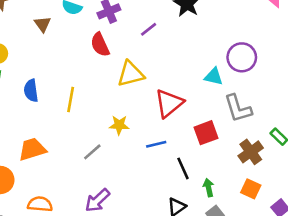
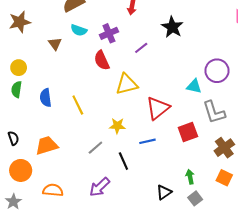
yellow line: (71, 100) -> (78, 105), turned -36
black line: (183, 168) -> (123, 161), moved

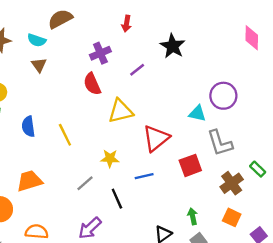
cyan semicircle: (79, 30) -> (37, 40), moved

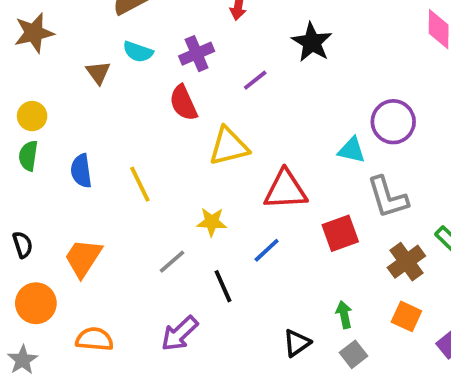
cyan semicircle: (37, 40) -> (138, 52), moved
red triangle: (156, 138) -> (285, 190), turned 36
blue line: (144, 176) -> (267, 250), turned -30
orange trapezoid: (30, 181) -> (83, 258), turned -40

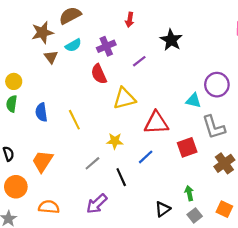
brown star: (34, 33) -> (42, 32), moved
cyan semicircle: (138, 52) -> (73, 45), turned -49
orange square: (406, 316) -> (224, 209), moved

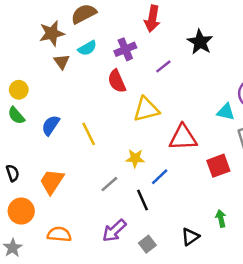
red arrow: (130, 20) -> (152, 19), size x1.5
green semicircle: (12, 104) -> (16, 115), turned -49
blue semicircle: (41, 112) -> (51, 125), turned 42
blue line: (146, 157) -> (160, 177), moved
gray square: (195, 215) -> (147, 244), moved

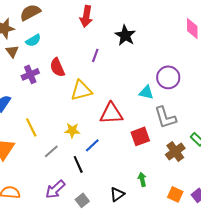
purple cross: (125, 49) -> (30, 74), moved
purple line: (163, 66) -> (95, 55), turned -32
yellow line: (89, 134) -> (31, 127), moved

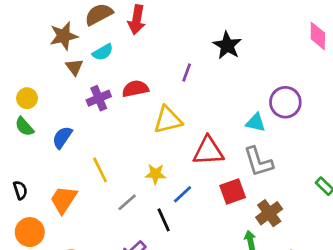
red arrow: (86, 16) -> (137, 20), moved
red semicircle: (57, 67) -> (135, 89), turned 102
gray L-shape: (165, 117) -> (258, 162), moved
red square: (140, 136) -> (233, 192), moved
brown cross: (175, 151) -> (269, 213), moved

